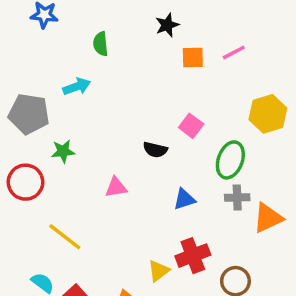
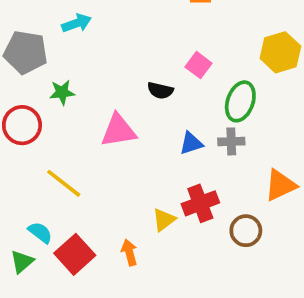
pink triangle: (116, 187) -> (118, 131), size x1.5
gray cross: (237, 197) -> (231, 141), moved
orange triangle: (268, 218) -> (280, 185), moved

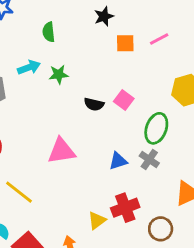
black semicircle: (160, 91) -> (94, 104), moved
green star: (62, 92) -> (59, 74), moved
gray cross: (231, 141) -> (149, 159), turned 36

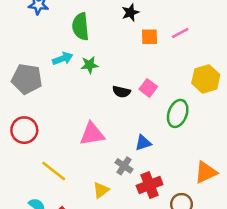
green semicircle: (49, 32) -> (81, 27), size x1.5
gray cross: (149, 159) -> (124, 166), moved
yellow triangle: (97, 220) -> (101, 190), moved

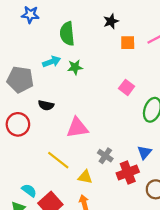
black semicircle: (121, 92) -> (46, 105), moved
blue triangle: (143, 143) -> (145, 152), moved, turned -32
yellow line: (54, 171) -> (58, 160), moved
yellow triangle: (101, 190) -> (85, 177), turned 48

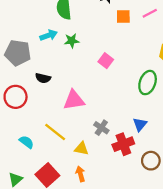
pink square: (127, 87) -> (106, 61), moved
cyan semicircle: (29, 190) -> (27, 142), moved

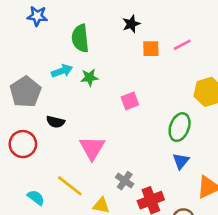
gray pentagon: (18, 53) -> (25, 92), turned 30
pink square: (106, 61) -> (130, 101), turned 32
pink triangle: (74, 100) -> (92, 148), turned -50
blue triangle: (140, 124) -> (181, 161), moved

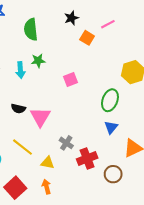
pink line: (182, 45) -> (108, 24), moved
orange square: (151, 49) -> (87, 38), turned 32
cyan arrow: (62, 71) -> (20, 70), moved, turned 105
black semicircle: (55, 122) -> (18, 109), moved

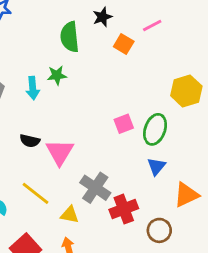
green semicircle: (31, 29) -> (70, 37), moved
pink square: (70, 79) -> (124, 124), moved
gray cross: (66, 143) -> (95, 188), size x1.5

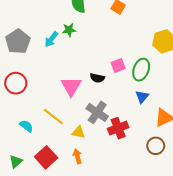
cyan arrow: (33, 88) -> (51, 39), turned 42
black semicircle: (30, 141) -> (97, 78), moved
brown circle: (159, 230) -> (156, 146), moved

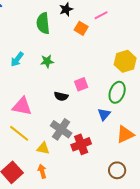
green star: (69, 30) -> (47, 61), moved
green ellipse: (141, 70) -> (117, 92), moved
pink triangle: (71, 86) -> (22, 106), moved, turned -50
brown circle: (156, 146) -> (117, 170), moved

